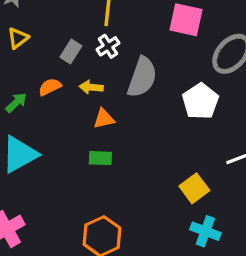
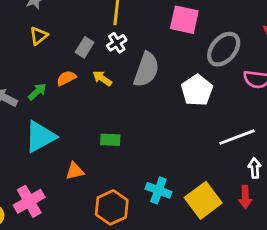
yellow arrow: (91, 87) -> (102, 78), turned 30
orange triangle: (104, 119) -> (75, 171), moved
yellow square: (194, 188) -> (203, 200), moved, size x1.4
cyan cross: (205, 231) -> (158, 190), moved

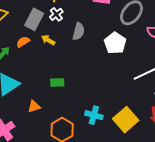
gray rectangle: (85, 47) -> (34, 19), size x1.5
gray semicircle: (146, 70) -> (79, 31), size x0.7

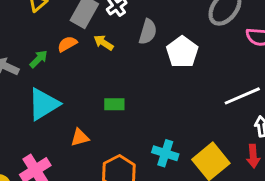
white pentagon: (115, 43) -> (182, 52), moved

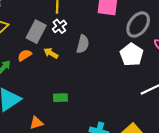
white pentagon: (182, 52) -> (132, 55), moved

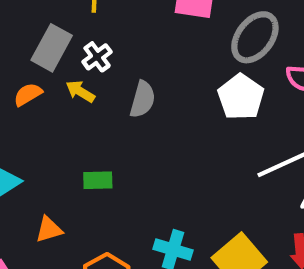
white cross: (59, 26) -> (97, 57), moved
gray semicircle: (83, 44) -> (142, 99), moved

